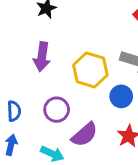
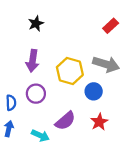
purple circle: (57, 110) -> (36, 94), moved

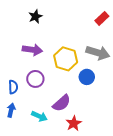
purple arrow: (33, 61) -> (32, 50), turned -90
red star: (99, 122) -> (74, 123), moved

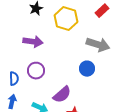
yellow hexagon: (66, 59) -> (66, 19), moved

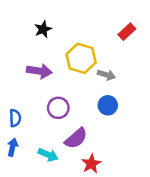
yellow hexagon: (66, 19) -> (81, 58), moved
gray arrow: (98, 45) -> (106, 75), moved, size x0.6
purple circle: (36, 71) -> (58, 108), moved

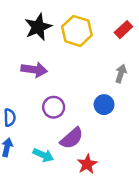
black star: (43, 29) -> (38, 27), size x1.5
yellow hexagon: (81, 58) -> (77, 31), moved
gray arrow: (106, 75) -> (121, 74), moved, turned -90

